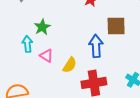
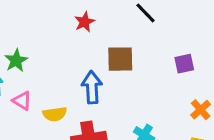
yellow semicircle: (70, 65) -> (55, 114), turned 49

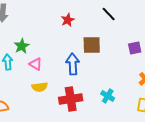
pink triangle: (22, 101) -> (36, 64), moved
yellow semicircle: (55, 114) -> (40, 87), moved

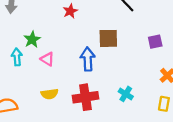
red star: (68, 20) -> (70, 11), moved
yellow semicircle: (40, 87) -> (50, 94), moved

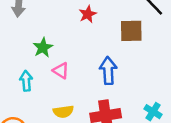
brown square: (108, 38) -> (131, 31), moved
cyan arrow: (17, 57) -> (26, 81), moved

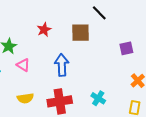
red star: (88, 14) -> (44, 30), moved

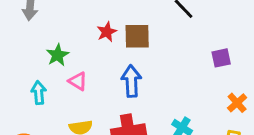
brown square: (81, 33) -> (137, 36), moved

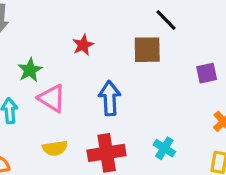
brown square: (137, 36) -> (147, 50), moved
pink triangle: (78, 81) -> (52, 98), size x1.4

